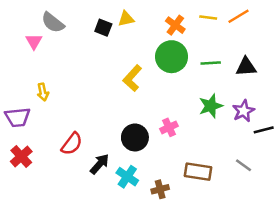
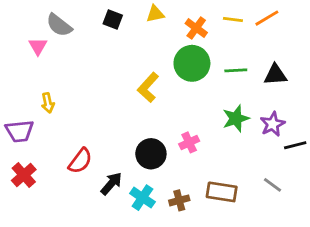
yellow triangle: (126, 19) -> (155, 14), moved
black square: (103, 28) -> (113, 20), moved
brown cross: (160, 189) -> (179, 200), moved

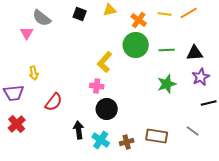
purple star: (273, 124) -> (201, 77), moved
pink cross: (189, 142) -> (97, 86), moved, turned 32
red semicircle: (80, 161) -> (54, 102), moved
black arrow: (111, 183) -> (79, 130), turned -48

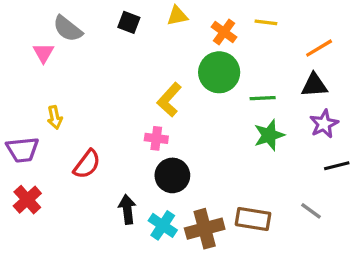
orange line: (189, 13) -> (319, 48), moved
green line: (167, 50) -> (263, 98), moved
brown cross: (127, 142) -> (205, 229), size x1.6

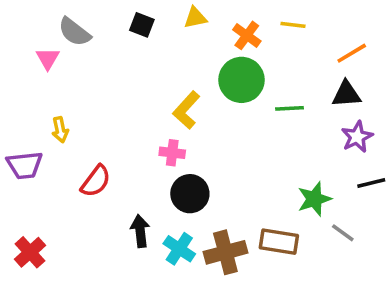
green star: (269, 135) -> (314, 199), moved
red cross: (27, 200) -> (30, 252), moved

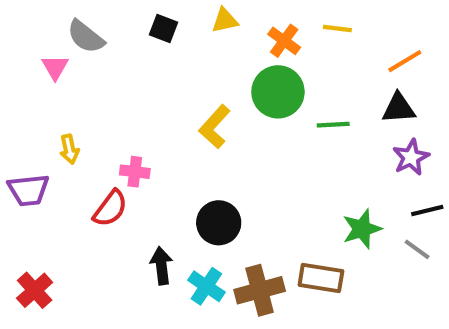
pink cross: (172, 153) -> (135, 172), moved
gray line: (343, 233) -> (417, 249), moved

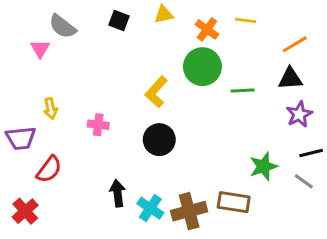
red semicircle: (110, 208) -> (49, 169), moved
black circle: (219, 223) -> (159, 140), moved

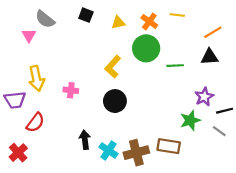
yellow triangle: (164, 15) -> (118, 23), moved
yellow arrow: (51, 108) -> (36, 78), size x1.6
purple star: (299, 114) -> (204, 97), moved

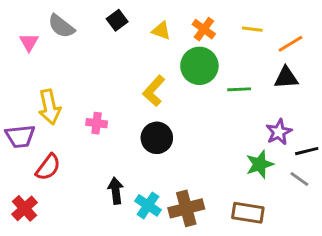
black square: (86, 15) -> (117, 20), turned 32
yellow line: (177, 15) -> (252, 29), moved
yellow triangle: (118, 23) -> (161, 31), turned 32
pink triangle: (29, 35) -> (29, 42), moved
brown rectangle: (169, 146) -> (248, 213), moved

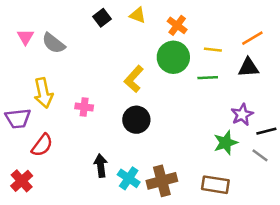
gray semicircle: (61, 26) -> (54, 43), moved
yellow line: (252, 29) -> (213, 50), moved
yellow triangle: (161, 31) -> (138, 15), moved

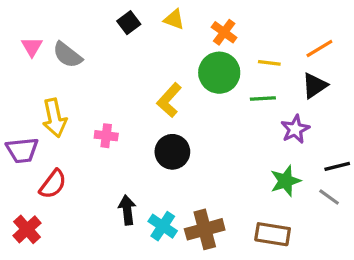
black triangle: (249, 67) -> (315, 86), turned -30
purple star: (242, 115) -> (295, 129), moved

